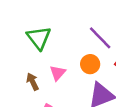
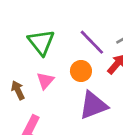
green triangle: (39, 38) -> (41, 42), moved

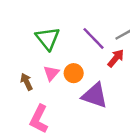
orange circle: (81, 71) -> (74, 73), moved
purple triangle: (93, 105) -> (95, 95), turned 40

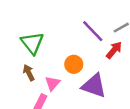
green triangle: (48, 38) -> (32, 43), moved
pink triangle: (51, 73) -> (52, 83), moved

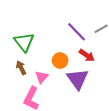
red arrow: (114, 50) -> (87, 55), moved, turned 84
purple triangle: (94, 86) -> (78, 79), turned 35

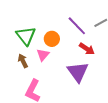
orange circle: (60, 61) -> (52, 39), moved
pink triangle: (42, 77) -> (43, 55), moved

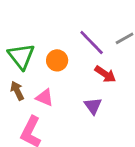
pink triangle: (43, 55) -> (45, 98), moved, turned -48
purple triangle: (78, 72) -> (93, 106), size x0.6

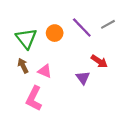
orange circle: (57, 60) -> (55, 33), moved
red arrow: (105, 74) -> (99, 61), moved

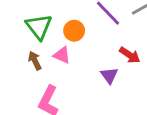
orange circle: (55, 33) -> (74, 31), moved
pink triangle: (45, 71) -> (62, 55), moved

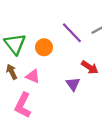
pink triangle: (62, 55) -> (33, 76), moved

